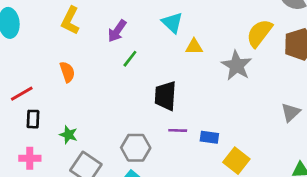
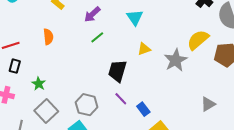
yellow triangle: (194, 47) -> (144, 49), moved, turned -32
purple line: (178, 130) -> (121, 99), turned 32
blue rectangle: (209, 137) -> (143, 109), turned 32

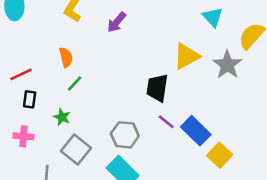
cyan triangle: (135, 17) -> (213, 17), moved
green line: (97, 37) -> (75, 84), moved
yellow triangle: (144, 49) -> (186, 56), size x1.6
blue rectangle: (143, 109) -> (196, 131), size x1.6

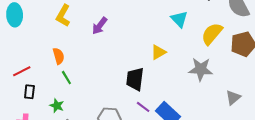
yellow triangle: (186, 56) -> (158, 52), size x0.7
gray star: (227, 65) -> (201, 69), moved, turned -30
green line: (75, 84) -> (66, 78), turned -72

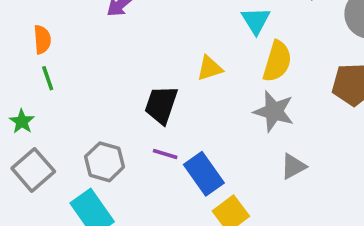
yellow semicircle: (212, 34) -> (277, 61), moved, turned 145
gray triangle: (233, 98) -> (293, 166), moved
purple line: (143, 107) -> (165, 154), turned -32

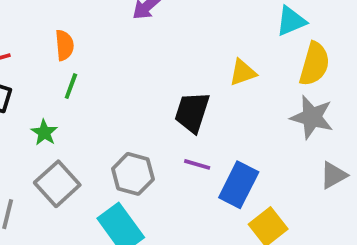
cyan triangle: (256, 21) -> (291, 21), turned 40
green line: (48, 78) -> (71, 86), turned 40
blue rectangle: (204, 174) -> (239, 185), turned 63

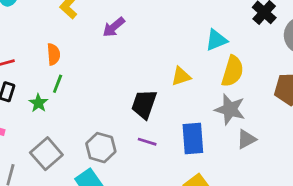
green star: (44, 133) -> (38, 103), moved
gray triangle: (334, 175) -> (246, 139), moved
blue rectangle: (239, 185) -> (193, 138), moved, turned -32

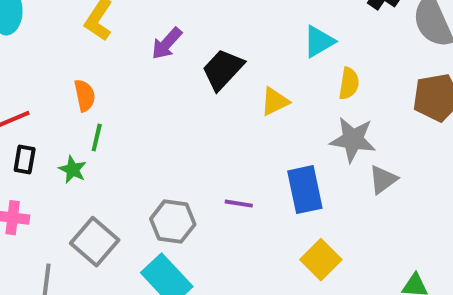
yellow semicircle: (233, 71) -> (349, 83), size x0.7
black trapezoid: (144, 104) -> (223, 69), moved, turned 32

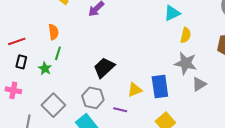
black trapezoid: (223, 69) -> (104, 68), moved
yellow triangle: (275, 101) -> (135, 90), moved
purple line: (239, 204) -> (120, 110), moved

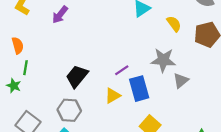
yellow semicircle: (186, 35) -> (174, 24), moved, turned -42
purple line: (120, 110) -> (122, 70), moved, turned -40

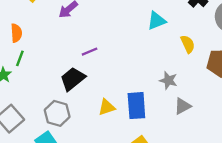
gray star: (163, 60) -> (168, 80), size x0.7
purple line: (122, 70) -> (90, 52), moved

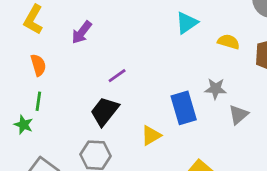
orange semicircle: (16, 33) -> (38, 65), moved
yellow semicircle: (188, 44) -> (229, 42), turned -36
blue rectangle: (136, 106) -> (184, 108), moved

